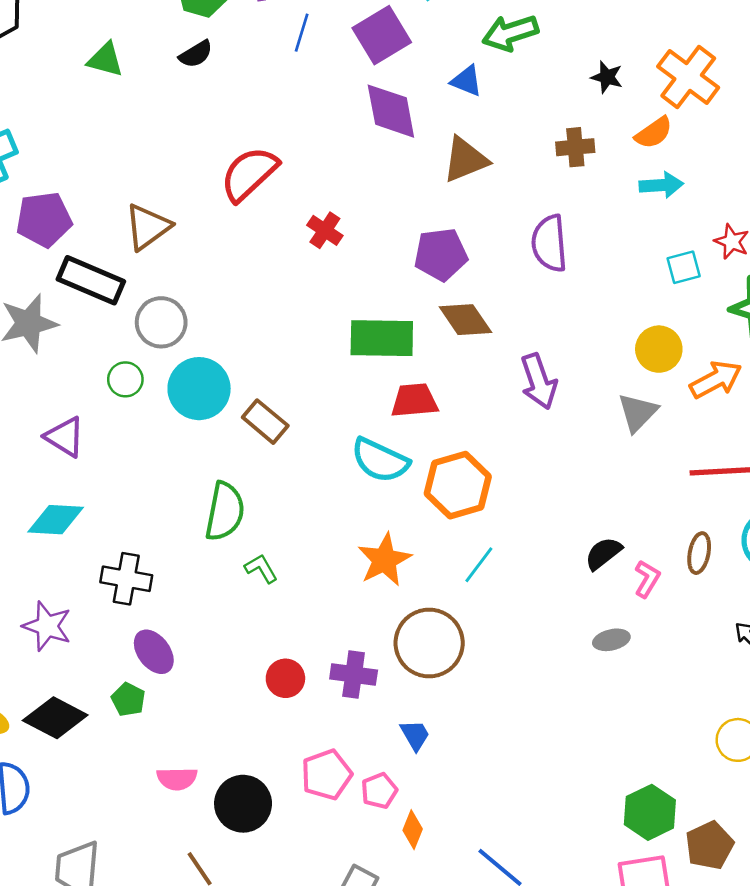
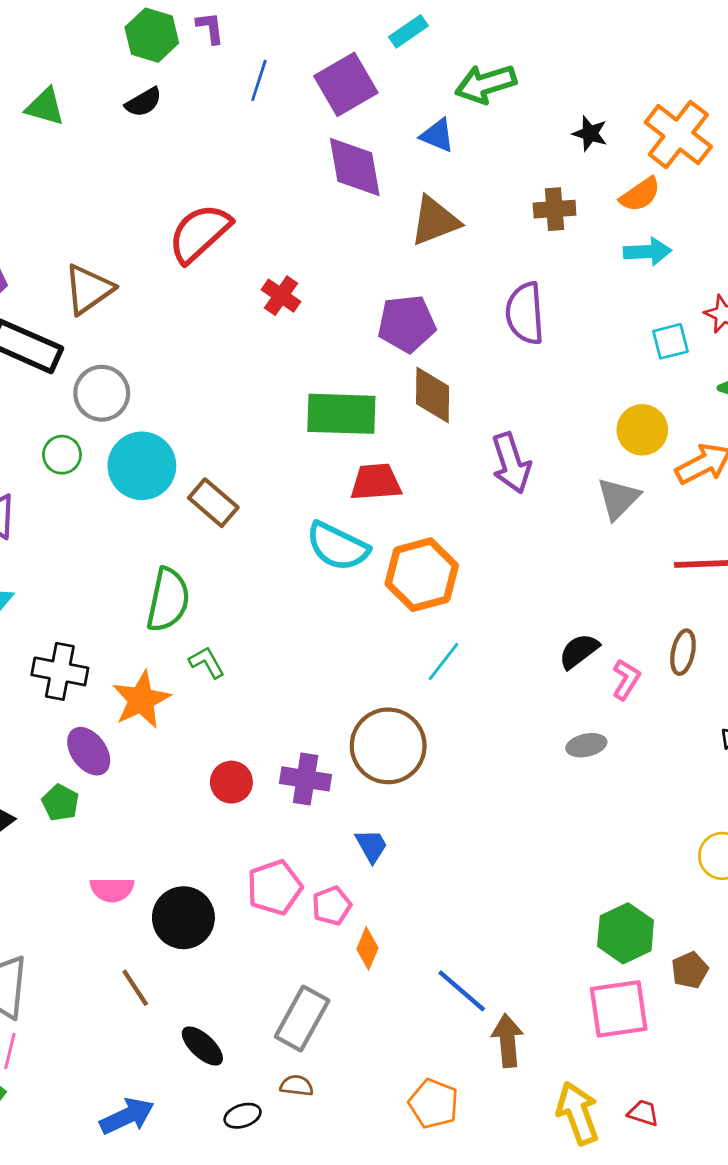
brown diamond: (465, 320) -> (433, 395), turned 34
orange star: (384, 560) -> (141, 700), moved
brown pentagon: (709, 845) -> (690, 970), size x0.7

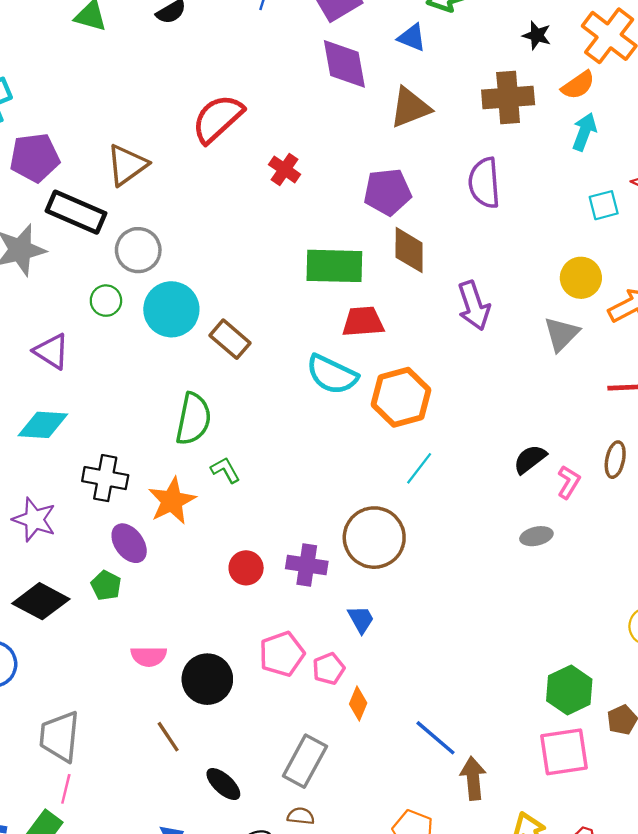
brown cross: (555, 209) -> (508, 97), size x1.5
cyan arrow: (647, 252) -> (584, 132), turned -66

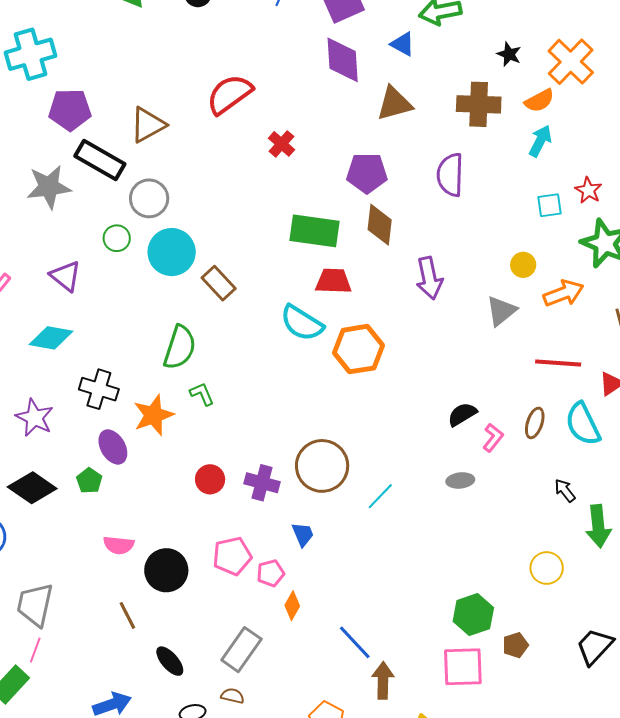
yellow circle: (581, 278) -> (523, 265), size x0.7
cyan line: (419, 468) -> (380, 496), moved

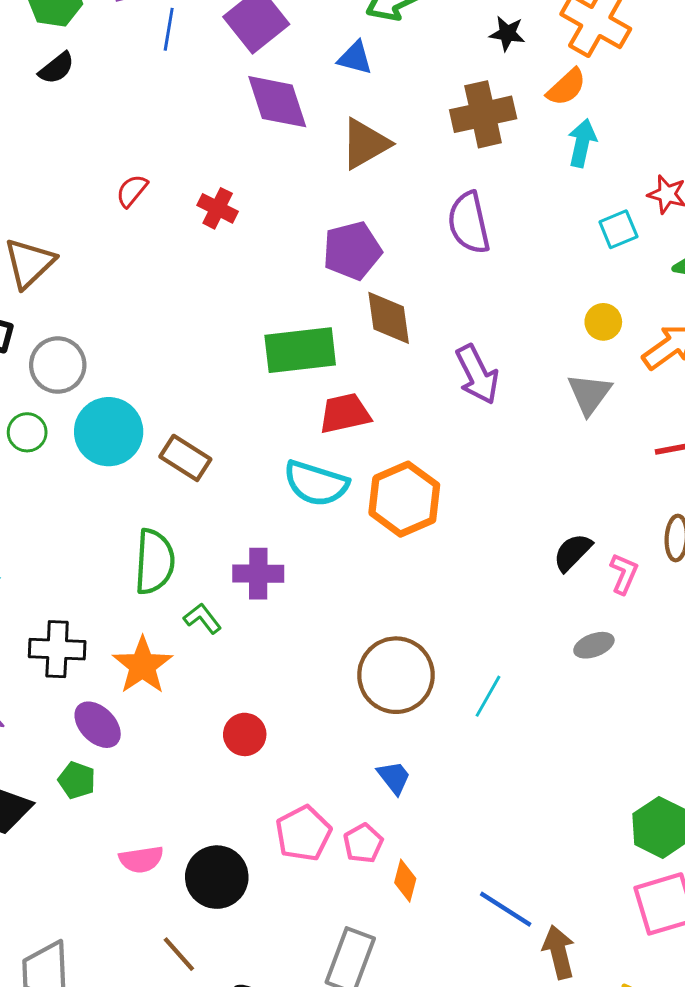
red semicircle: (229, 94) -> (132, 191), size x0.5
red cross: (281, 144) -> (218, 208), moved
purple cross: (262, 483) -> (258, 574), moved

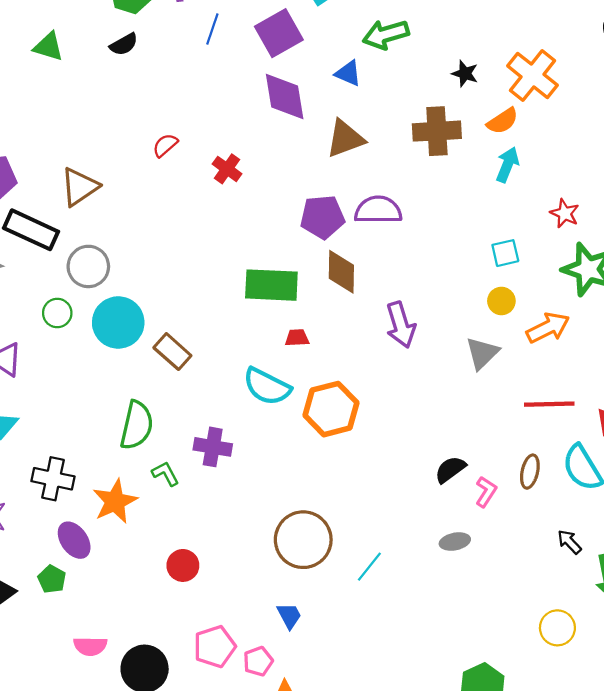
purple semicircle: (469, 223) -> (378, 210), moved, turned 93
cyan square: (618, 229) -> (505, 253), moved
red trapezoid: (345, 413) -> (297, 338), size x0.6

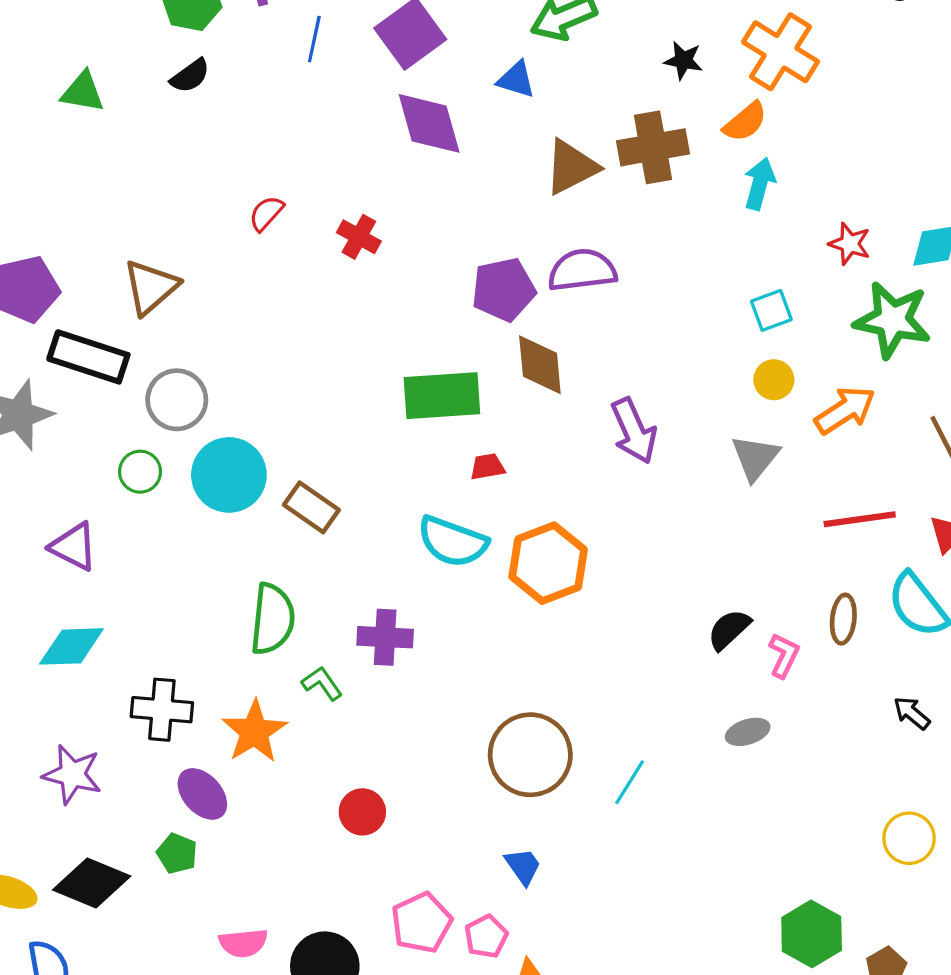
brown triangle: (345, 139) -> (571, 167), moved

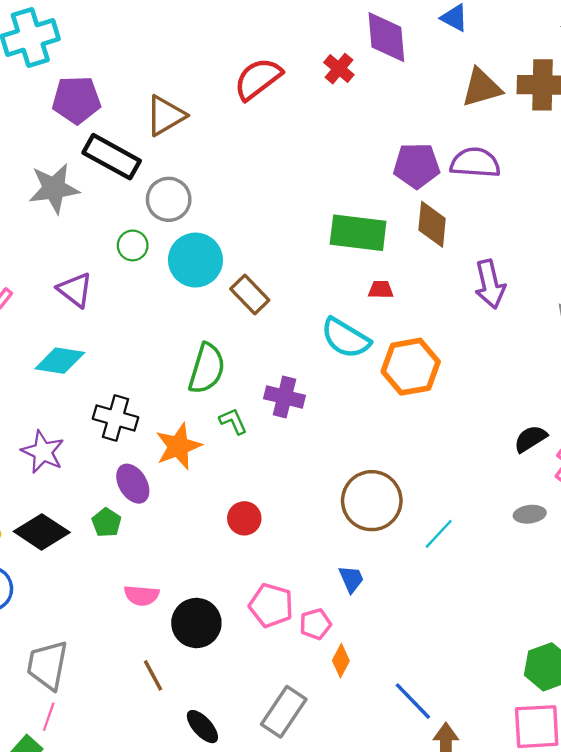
red semicircle: (266, 213) -> (258, 79), size x1.8
red cross: (359, 237) -> (339, 69), moved
pink pentagon: (421, 923) -> (271, 605), turned 30

